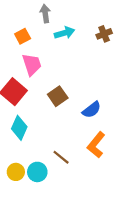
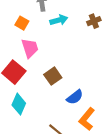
orange square: (23, 36) -> (22, 23), turned -32
blue semicircle: (92, 110) -> (75, 97), moved

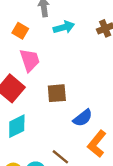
brown square: (53, 76) -> (57, 93), turned 30
cyan diamond: (19, 104) -> (17, 126), turned 40

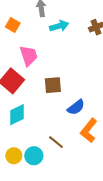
orange square: (20, 31) -> (13, 25), moved

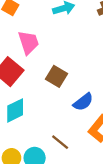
brown square: (53, 85) -> (56, 76), turned 36

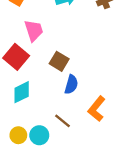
blue semicircle: (83, 102) -> (71, 84), moved, turned -36

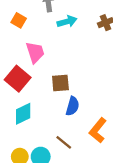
brown square: (59, 61) -> (60, 83), turned -36

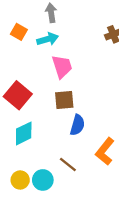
cyan arrow: (67, 22) -> (48, 39), moved
pink trapezoid: (35, 52) -> (62, 67), moved

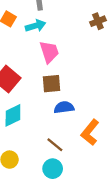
blue semicircle: (77, 125) -> (64, 107), turned -114
cyan circle: (43, 180) -> (53, 169), moved

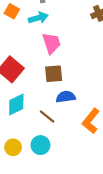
brown line: (55, 145) -> (47, 117), moved
cyan circle: (53, 169) -> (40, 145), moved

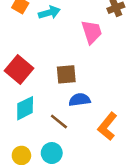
pink trapezoid: (51, 43) -> (92, 32), moved

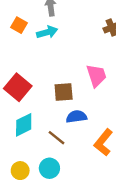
pink trapezoid: (92, 32) -> (96, 76), moved

